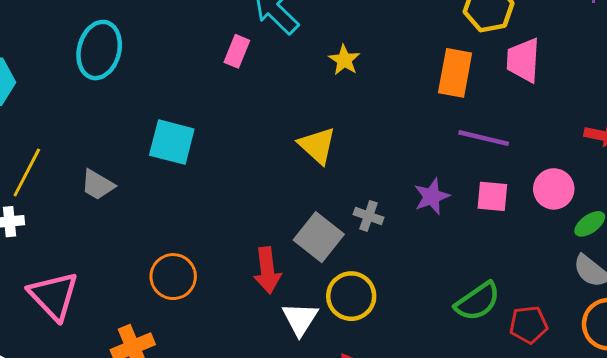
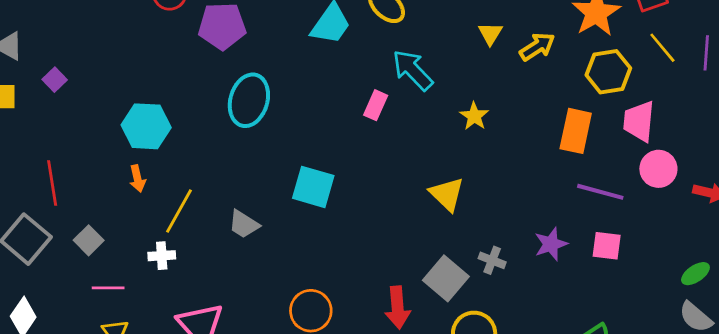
pink circle: (554, 189) -> (658, 169), moved

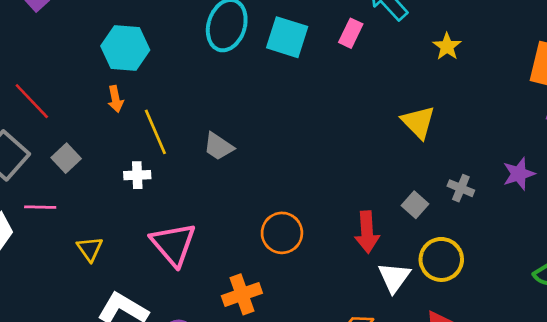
red line: (52, 183) -> (32, 101), turned -36
cyan square: (313, 187) -> (287, 37), moved
yellow line: (179, 211) -> (155, 132), turned -54
gray square: (446, 278) -> (415, 205), size x0.6
pink line: (108, 288) -> (40, 207), moved

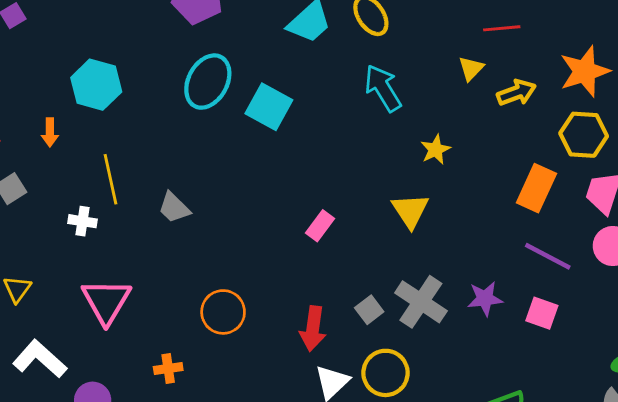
pink rectangle: (351, 33) -> (320, 226), moved
orange arrow: (115, 99) -> (50, 132), moved
yellow triangle: (418, 122) -> (410, 211), moved
gray cross: (461, 188) -> (421, 302), size x1.8
orange cross: (242, 294) -> (168, 369), size x0.7

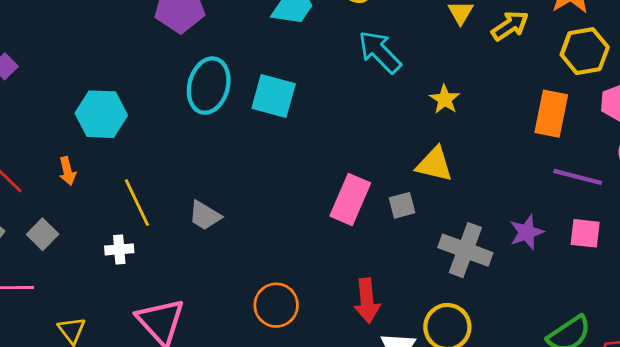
yellow triangle: (410, 211) -> (434, 164), turned -30
pink rectangle: (320, 226) -> (350, 200), size x1.6
gray square: (369, 310) -> (402, 205), moved, turned 36

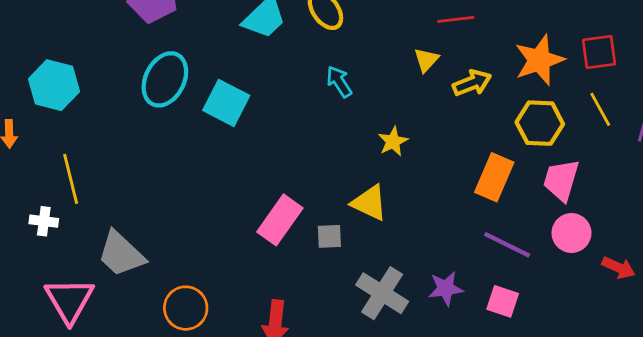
cyan arrow: (380, 52) -> (339, 82), size x0.7
gray trapezoid: (205, 215) -> (121, 254), moved, size x1.5

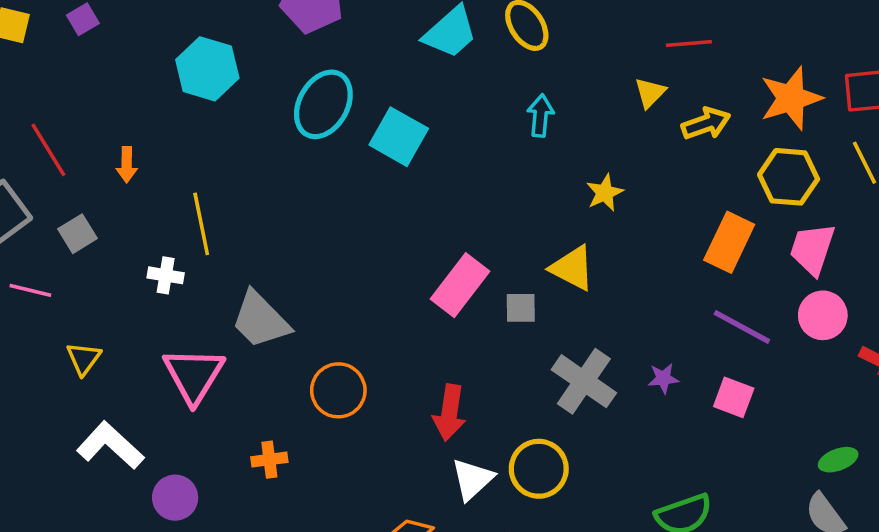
cyan arrow: (339, 82) -> (540, 116), turned 36
cyan hexagon: (54, 85) -> (207, 69), moved
purple star: (446, 288) -> (663, 378), size x0.7

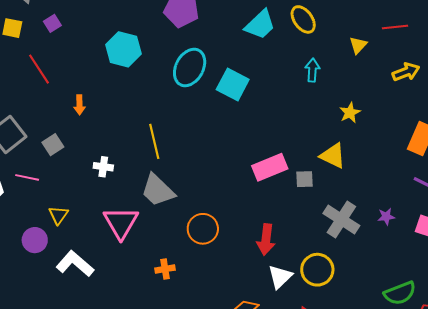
yellow triangle: (650, 93) -> (358, 45), moved
red line: (48, 150) -> (39, 69), moved
yellow line: (201, 224) -> (154, 141), moved
pink rectangle: (460, 285) -> (270, 167), turned 32
purple circle: (175, 498) -> (35, 240), moved

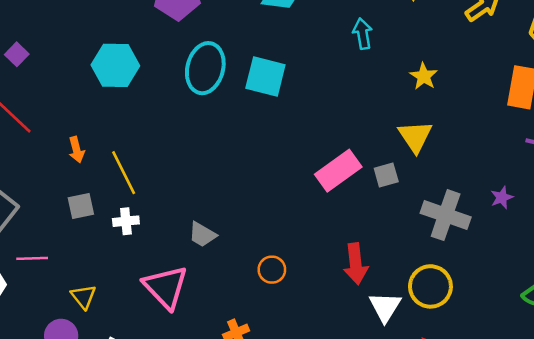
yellow line: (154, 141) -> (124, 173), moved
gray square: (53, 145) -> (81, 206), moved, turned 35
yellow triangle: (333, 156) -> (415, 136), turned 44
gray trapezoid: (158, 190) -> (202, 234), size x0.6
orange circle: (203, 229) -> (272, 270), size x0.7

